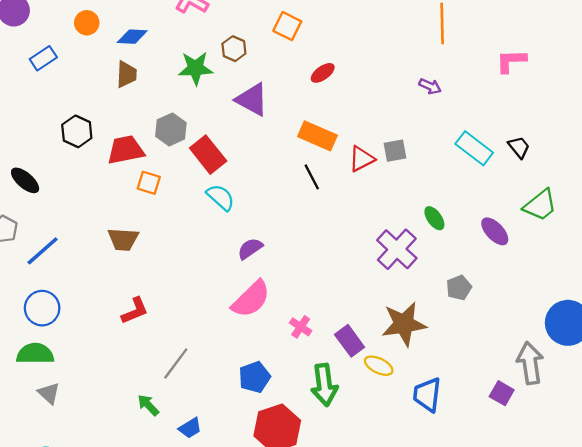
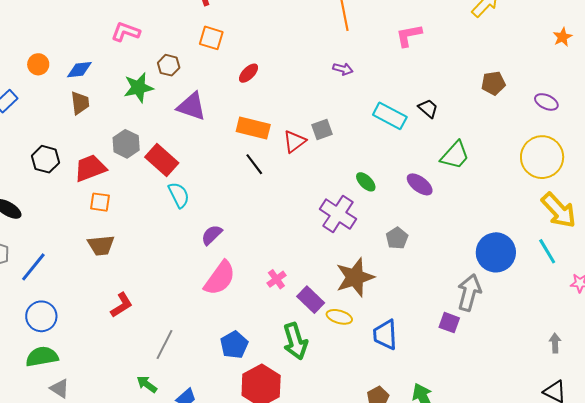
orange square: (149, 183) -> (100, 202), moved
cyan semicircle: (221, 197) -> (179, 195), turned 32
pink cross: (301, 327) -> (276, 279), moved, turned 30
gray arrow: (530, 363) -> (469, 293), turned 33

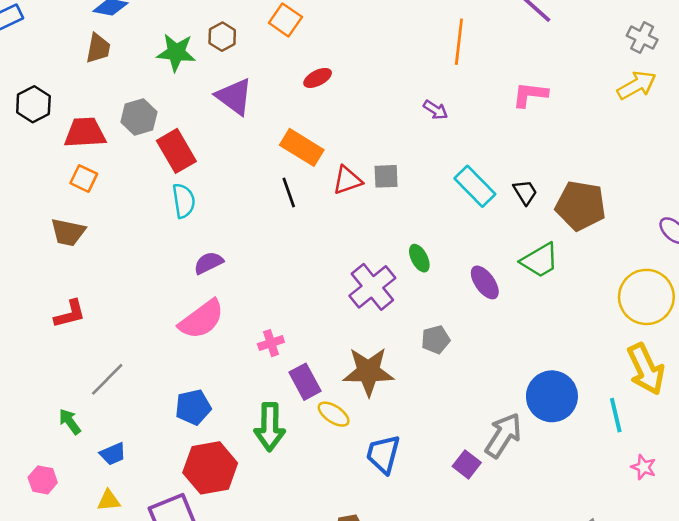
brown pentagon: (493, 83) -> (581, 206), moved, size x1.6

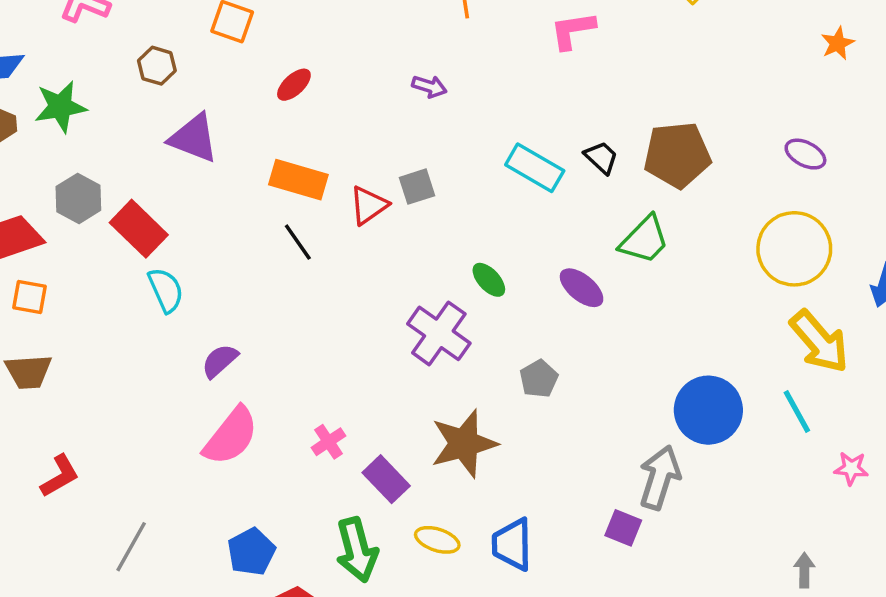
green star: (176, 52) -> (60, 107), moved
purple arrow: (435, 110) -> (429, 87), moved
yellow ellipse: (334, 414) -> (437, 540), moved

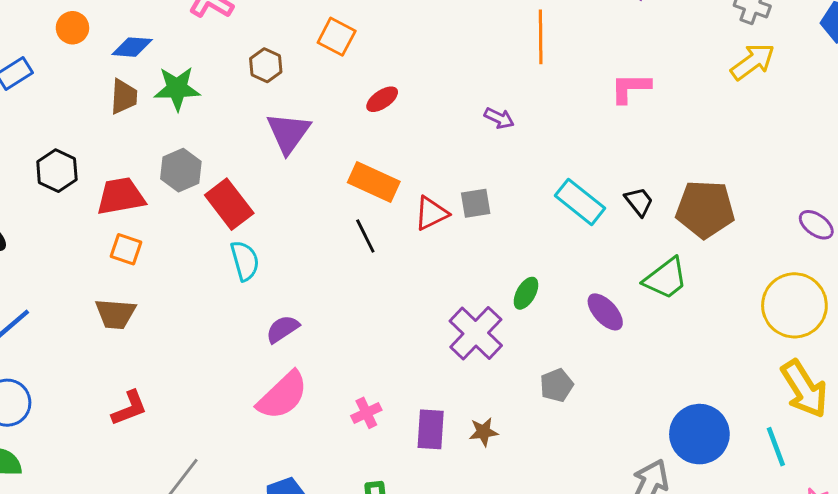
purple triangle: (194, 138) -> (288, 133), turned 36
green ellipse: (489, 280) -> (526, 293), turned 64
brown star: (464, 444) -> (483, 432), size x0.5
purple rectangle: (386, 479) -> (431, 429), moved, turned 39

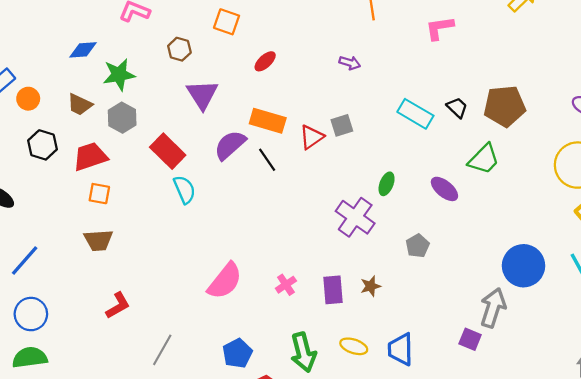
orange circle: (72, 28) -> (28, 99), moved
brown trapezoid: (124, 97) -> (80, 104), moved, turned 120
gray hexagon: (181, 170) -> (122, 118), moved
purple semicircle: (283, 329) -> (230, 145), moved, size x1.4

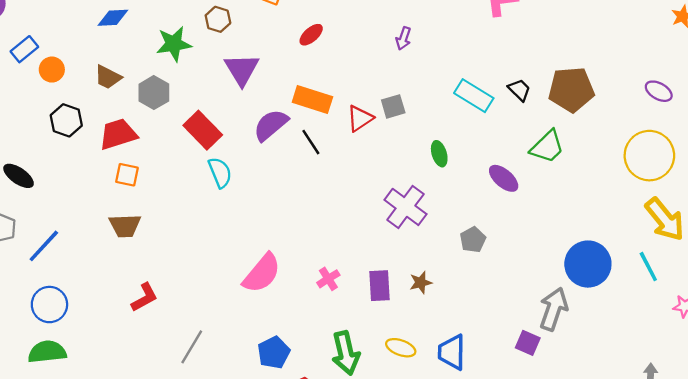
purple arrow: (350, 63) -> (403, 38), turned 90
green star: (119, 75) -> (174, 44), moved
green ellipse: (387, 184) -> (439, 154), moved, turned -40

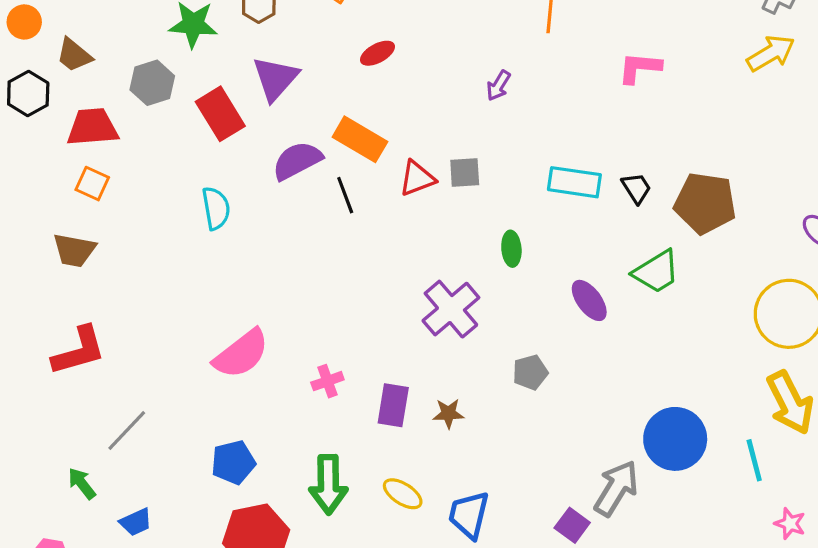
brown trapezoid: (108, 77) -> (74, 55), moved
cyan rectangle: (474, 96) -> (574, 182), turned -36
red rectangle: (203, 130) -> (220, 114), moved
red L-shape: (144, 297) -> (79, 351), size x1.4

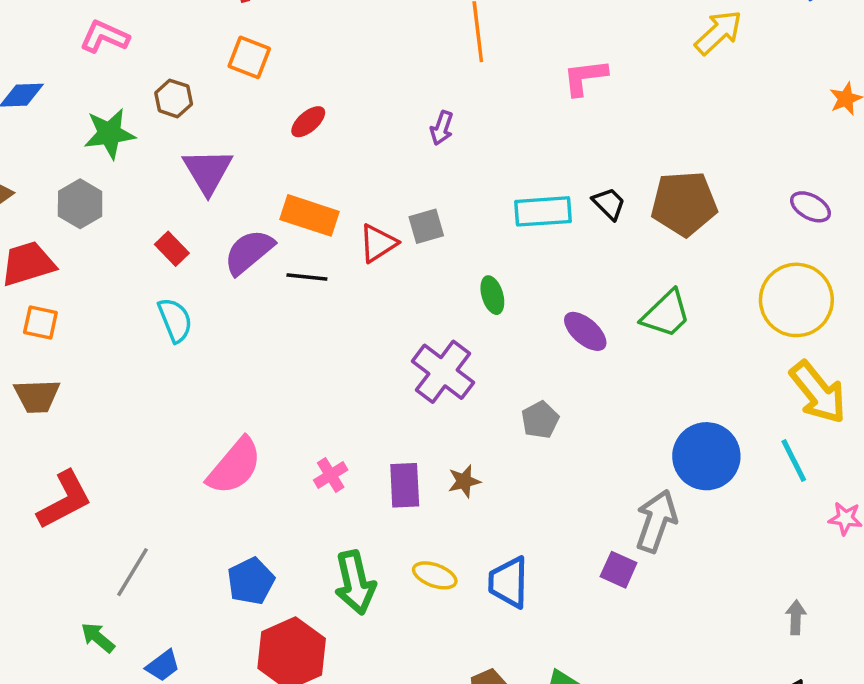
red rectangle: (220, 114) -> (172, 249), moved, size x0.6
black line: (345, 195) -> (307, 277), turned -51
green trapezoid: (656, 272) -> (666, 314), moved

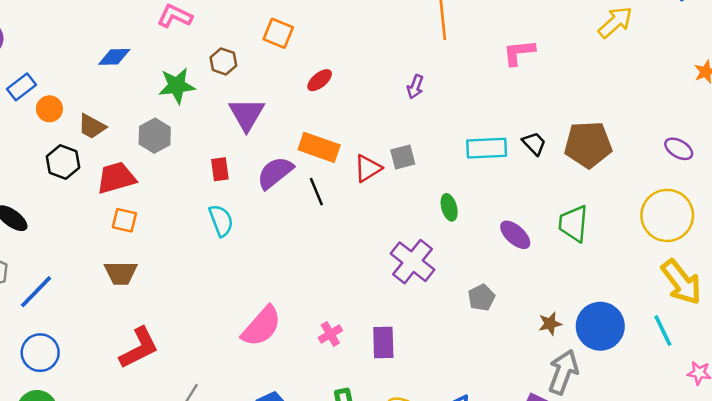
red rectangle: (172, 249) -> (220, 169), turned 35
black line: (307, 277) -> (316, 192), turned 60
green trapezoid: (666, 314) -> (573, 224), turned 138
brown star: (464, 481) -> (550, 324), moved

